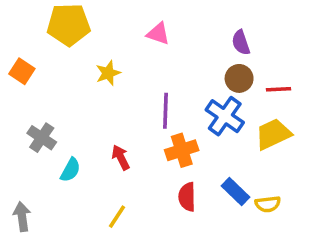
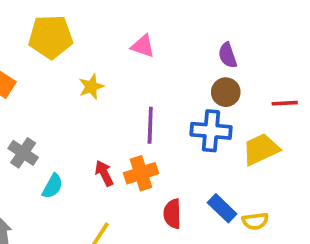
red line: (279, 89) -> (285, 103), moved
blue cross: (225, 116) -> (211, 131), turned -30
orange cross: (182, 150) -> (141, 173), moved

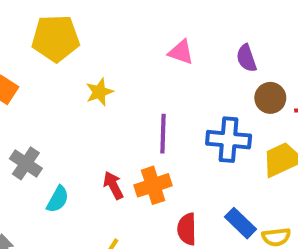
pink triangle: (143, 46) -> (181, 52), moved
brown circle: (226, 92) -> (270, 98), moved

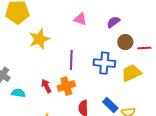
purple semicircle: (246, 58) -> (113, 22), turned 72
yellow star: (99, 92) -> (39, 39), size x1.5
cyan semicircle: (58, 199) -> (18, 93), turned -112

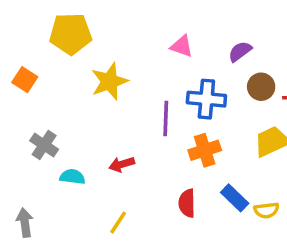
blue cross: (104, 63) -> (206, 99), moved
red arrow: (46, 86) -> (122, 164), turned -80
orange cross: (66, 86) -> (205, 150), moved

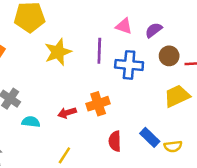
pink triangle: (182, 46) -> (124, 26), moved
purple line: (166, 118) -> (99, 51), moved
orange cross: (205, 150) -> (98, 104), moved

